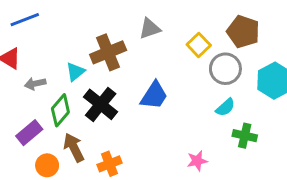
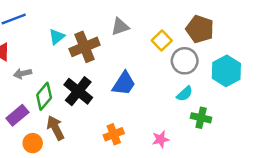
cyan triangle: (75, 72) -> (57, 37), moved
orange cross: (109, 164) -> (114, 134), moved

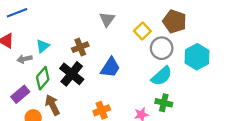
gray triangle: (120, 27) -> (107, 19), turned -35
cyan triangle: (57, 37) -> (43, 46), moved
brown cross: (85, 47) -> (80, 47), moved, size x0.7
cyan semicircle: (185, 94) -> (162, 76), size x1.5
green cross: (201, 118) -> (164, 103), moved

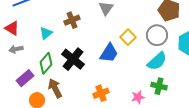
yellow square: (142, 31) -> (128, 37), moved
brown cross: (80, 47) -> (72, 20), moved
gray arrow: (25, 59) -> (16, 49), moved

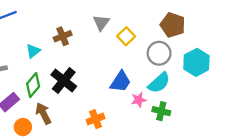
yellow square: (128, 37) -> (126, 36), moved
blue trapezoid: (109, 53) -> (120, 82), moved
pink star: (138, 97) -> (139, 100), moved

